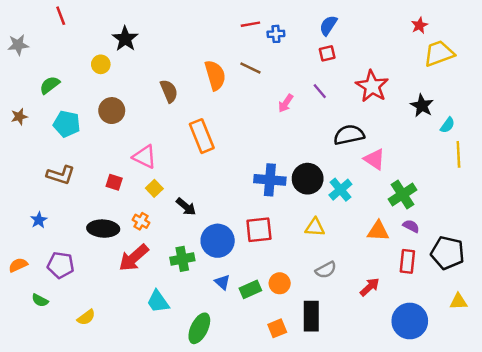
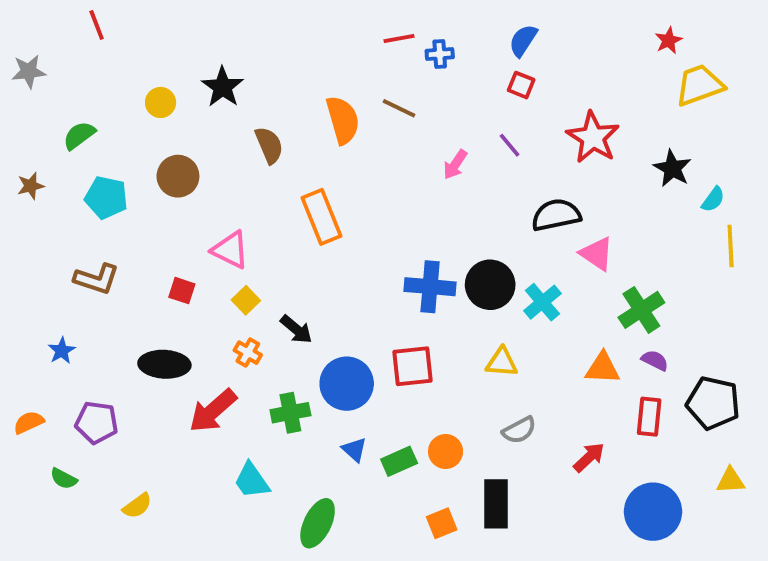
black star: (125, 39) -> (223, 87), moved
red square: (327, 53) -> (521, 85), turned 35
orange cross: (141, 221) -> (248, 353), moved

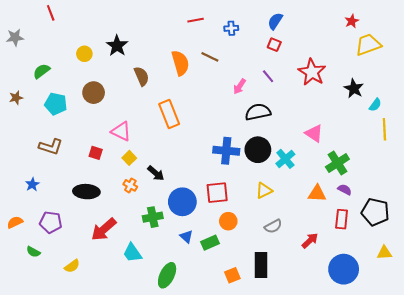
red line: (399, 39) -> (196, 20), moved
black semicircle: (556, 215) -> (258, 112), moved
yellow triangle: (502, 362) -> (264, 191), turned -30
red arrow: (213, 411) -> (104, 229), moved
orange circle: (446, 451) -> (228, 221), moved

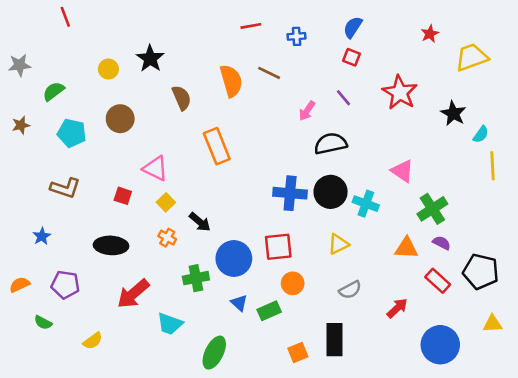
red star: (352, 21) -> (430, 34), moved
gray star: (15, 37) -> (20, 65), moved
cyan cross: (285, 159) -> (366, 204), turned -30
red rectangle: (342, 219) -> (438, 281), turned -54
cyan trapezoid: (132, 253) -> (170, 324), turned -35

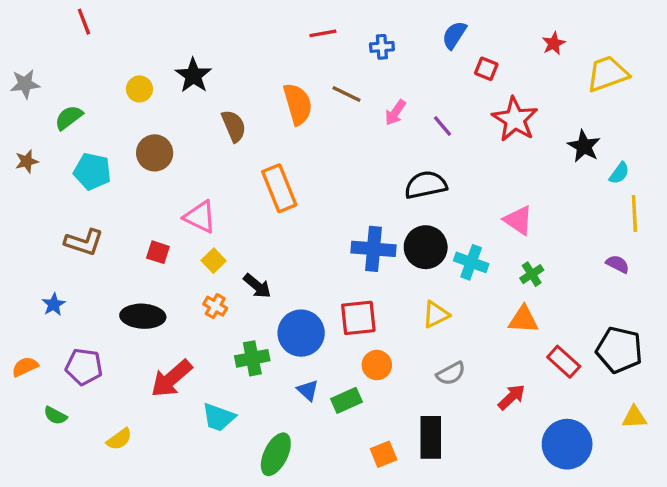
red square: (351, 57) -> (486, 69), moved
pink arrow: (307, 111) -> (395, 113), moved
green cross: (432, 209) -> (532, 274), moved, size x0.6
purple semicircle: (442, 243) -> (618, 264), moved

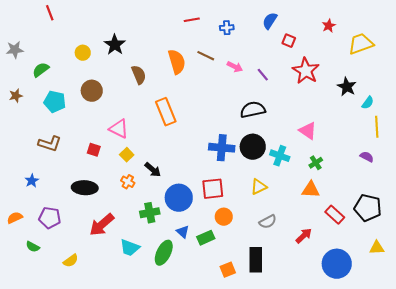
pink arrow: (395, 113) -> (235, 67), turned -98
green ellipse: (276, 454) -> (164, 253), moved

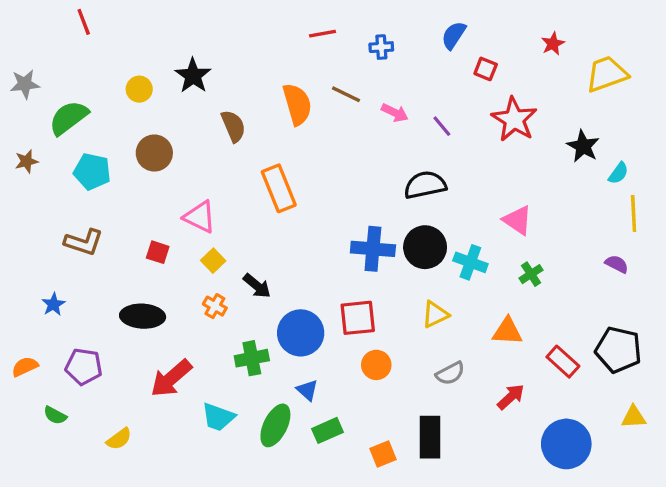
green semicircle: (41, 70) -> (69, 118), size x1.4
orange triangle: (311, 190) -> (507, 331), moved
green rectangle: (206, 238) -> (328, 430), moved

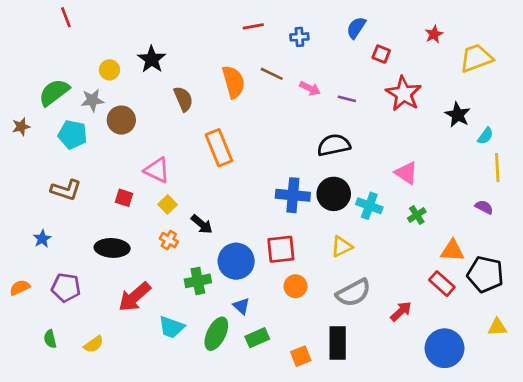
gray star: (25, 84) -> (92, 100), moved
purple line: (442, 126) -> (347, 99), turned -36
orange triangle: (507, 331) -> (452, 251), moved
gray semicircle: (450, 373) -> (353, 293), size x1.5
green semicircle: (55, 415) -> (50, 339), moved, turned 48

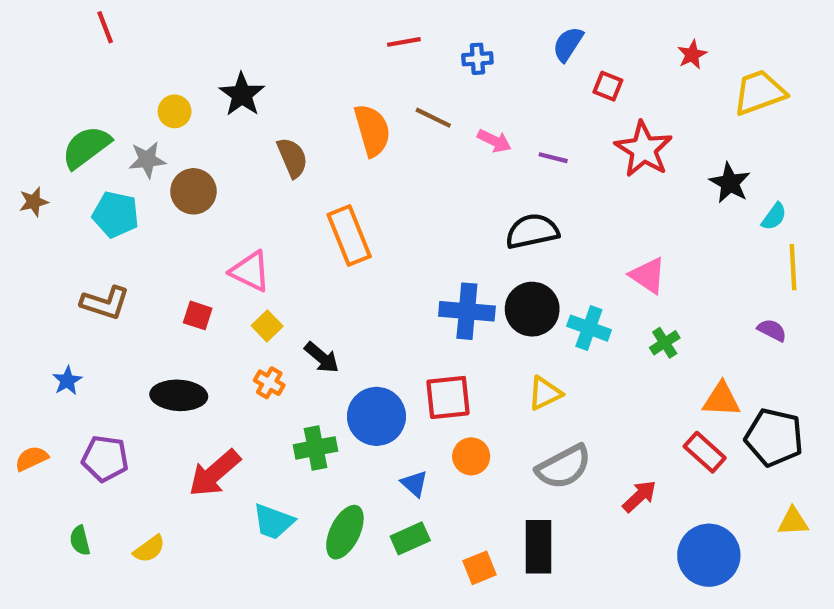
blue triangle: (241, 306) -> (414, 484), moved

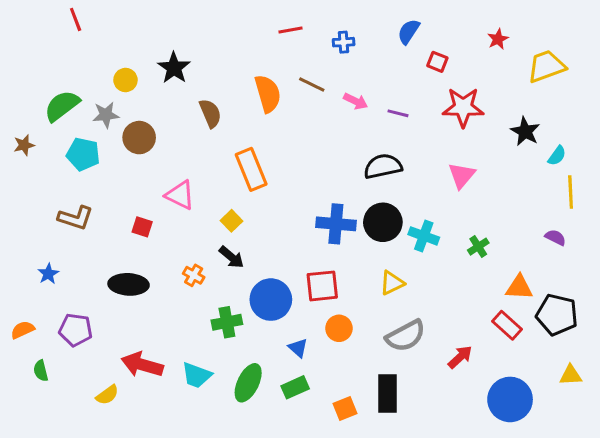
red star: (644, 149) -> (463, 107), turned -30
pink triangle: (648, 275) -> (462, 175), moved, turned 36
yellow square: (267, 326) -> (231, 221), moved
red arrow: (215, 473) -> (142, 365), moved, turned 57
green semicircle: (80, 541) -> (41, 371), moved

